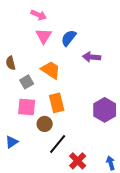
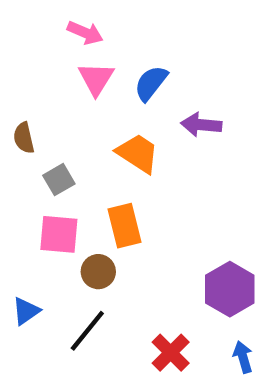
orange trapezoid: (51, 70) -> (138, 153), moved
purple hexagon: (105, 110) -> (230, 289), moved
black line: (58, 144) -> (87, 331), moved

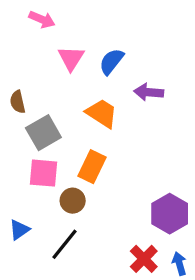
pink arrow: (85, 33) -> (42, 19), moved
gray square: (59, 180) -> (43, 133), size x1.5
orange rectangle: (125, 226) -> (92, 167), turned 40
red cross: (171, 353) -> (144, 259), moved

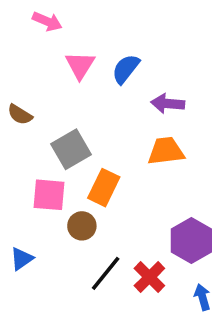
brown semicircle: (18, 102) -> (20, 115), turned -45
orange trapezoid: (102, 113) -> (166, 151), moved, turned -40
gray square: (43, 133) -> (71, 149), moved
black line: (65, 244) -> (106, 273), moved
red cross: (144, 259) -> (149, 277), moved

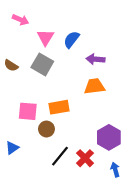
pink arrow: (47, 21) -> (20, 20), moved
gray square: (71, 149) -> (42, 64), moved, turned -30
orange rectangle: (104, 188) -> (59, 107), turned 54

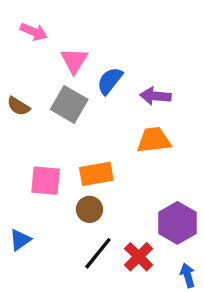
blue semicircle: (71, 39) -> (110, 81), moved
brown circle: (46, 129) -> (89, 209), moved

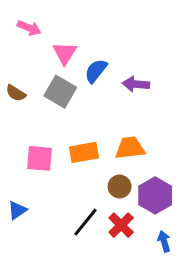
orange trapezoid: (154, 140) -> (130, 148), moved
brown circle: (89, 209) -> (120, 186), moved

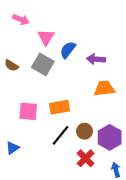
orange trapezoid: (130, 148) -> (104, 88), moved
black line: (85, 222) -> (61, 135), moved

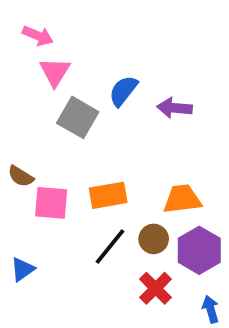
pink triangle: (46, 37) -> (55, 72), moved
brown semicircle: (11, 65) -> (21, 176), moved
orange trapezoid: (104, 88) -> (182, 199), moved

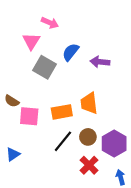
pink arrow: (38, 36) -> (50, 23), moved
orange trapezoid: (182, 199) -> (89, 103), moved, turned -90

